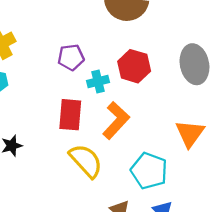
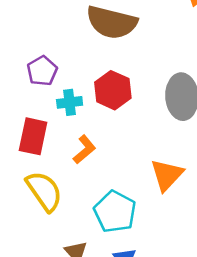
purple pentagon: (71, 57) -> (42, 71), turned -30
orange L-shape: (116, 120) -> (84, 149), size x0.7

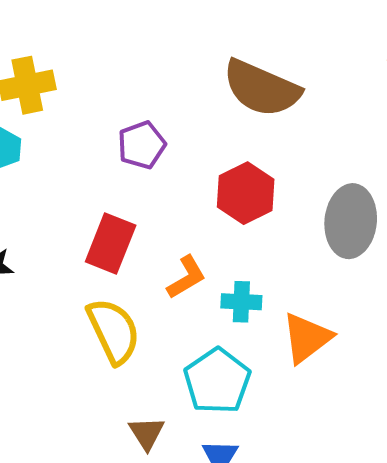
cyan cross: (70, 102) -> (241, 302), moved

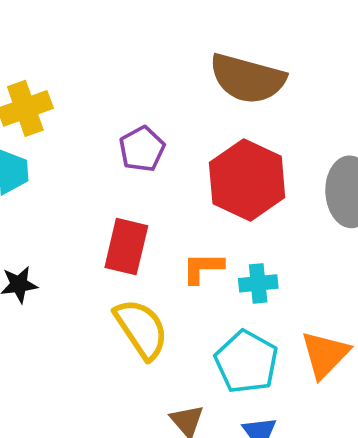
red hexagon: (246, 193) -> (247, 180), size x1.4
orange L-shape: (186, 277) -> (203, 268), turned -141
orange triangle: (307, 338) -> (325, 354), moved

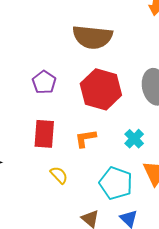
cyan cross: (258, 283) -> (134, 139), moved, turned -30
yellow semicircle: (141, 329) -> (59, 175), size x0.6

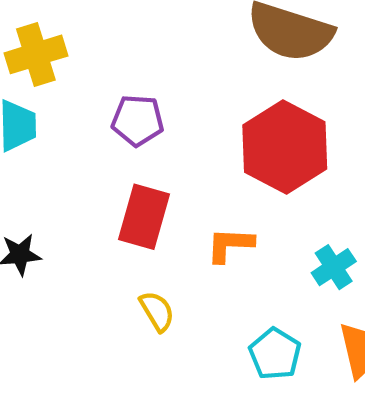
purple pentagon: (44, 82) -> (138, 120), moved, turned 30
cyan pentagon: (116, 183) -> (275, 354), size x0.7

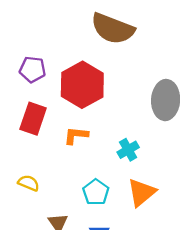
red hexagon: (285, 147) -> (82, 85), moved
yellow semicircle: (157, 311) -> (29, 183), moved, turned -40

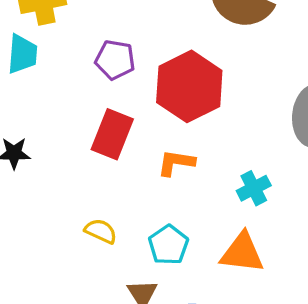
cyan pentagon: (96, 192) -> (168, 245), moved
orange triangle: (142, 192) -> (242, 253), moved, turned 44

